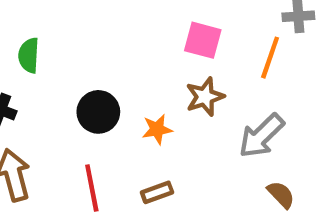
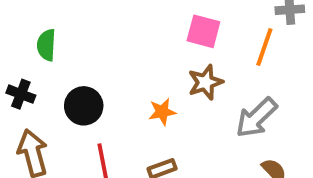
black circle: (98, 112) -> (84, 106), moved

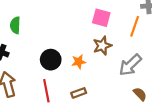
black circle: (84, 106) -> (51, 60), moved

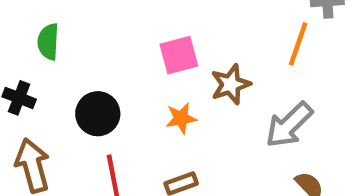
pink square: (101, 18) -> (179, 55), moved, turned -30
black circle: (51, 60) -> (98, 114), moved

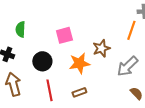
pink square: (179, 55) -> (64, 35), moved
orange star: (181, 118) -> (79, 63), size x1.5

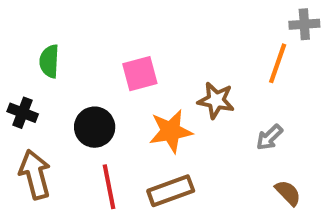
brown star: (101, 48) -> (216, 100), turned 30
gray arrow: (127, 66) -> (269, 137), size x0.6
brown rectangle: (79, 92) -> (171, 191), size x1.5

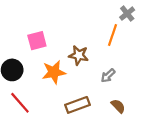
gray cross: (304, 24) -> (127, 14), turned -35
red line: (109, 187) -> (20, 103), turned -30
brown rectangle: (171, 191) -> (78, 105), moved

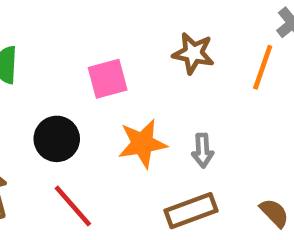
brown star: (79, 55) -> (193, 53), moved
gray arrow: (108, 76) -> (203, 150), moved, turned -49

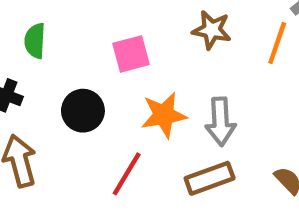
gray arrow: (203, 150) -> (220, 122), size x1.5
red line: (73, 206) -> (127, 174), moved, turned 72

